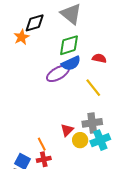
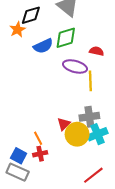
blue semicircle: (71, 63) -> (43, 46), moved
purple ellipse: (58, 73) -> (75, 66), moved, turned 45
yellow line: (93, 88) -> (90, 81), turned 36
yellow circle: (80, 140) -> (77, 134), size x1.5

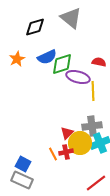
orange star: (18, 30) -> (17, 59), moved
green diamond: (66, 38) -> (62, 64), moved
orange line: (38, 138) -> (53, 154), moved
red cross: (40, 154) -> (66, 152), moved

